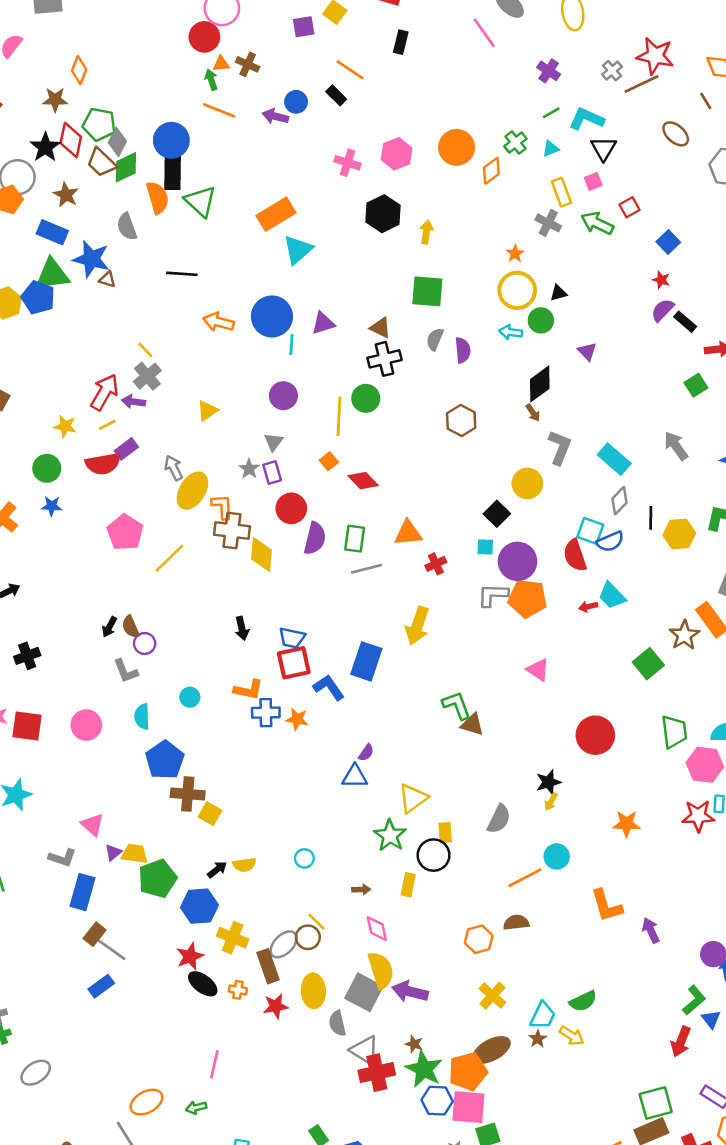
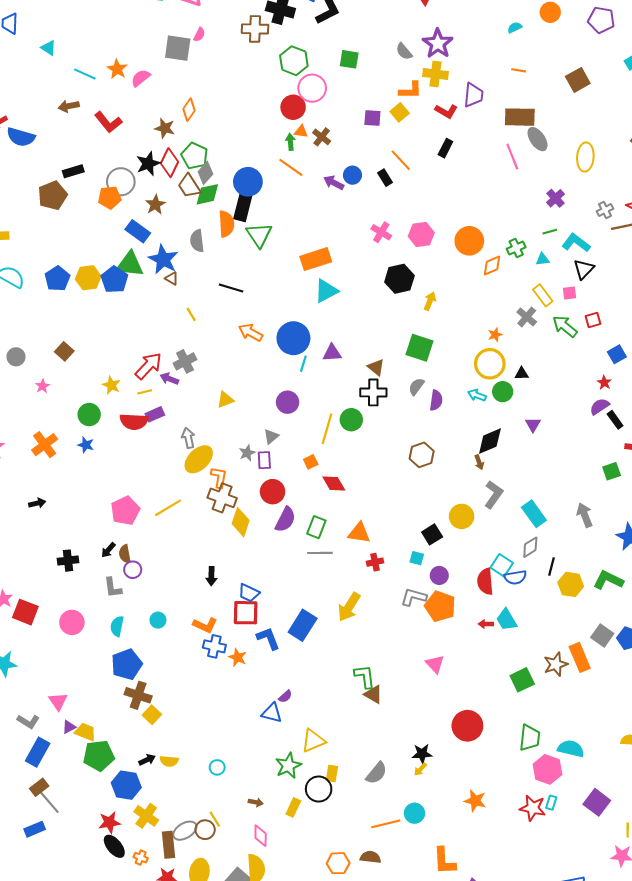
yellow rectangle: (561, 192) -> (543, 295), turned -30
yellow line: (145, 350) -> (191, 314), moved
pink pentagon: (125, 532) -> (125, 511), moved
purple circle: (518, 561) -> (439, 575), size x0.6
black cross: (27, 656) -> (68, 561), moved

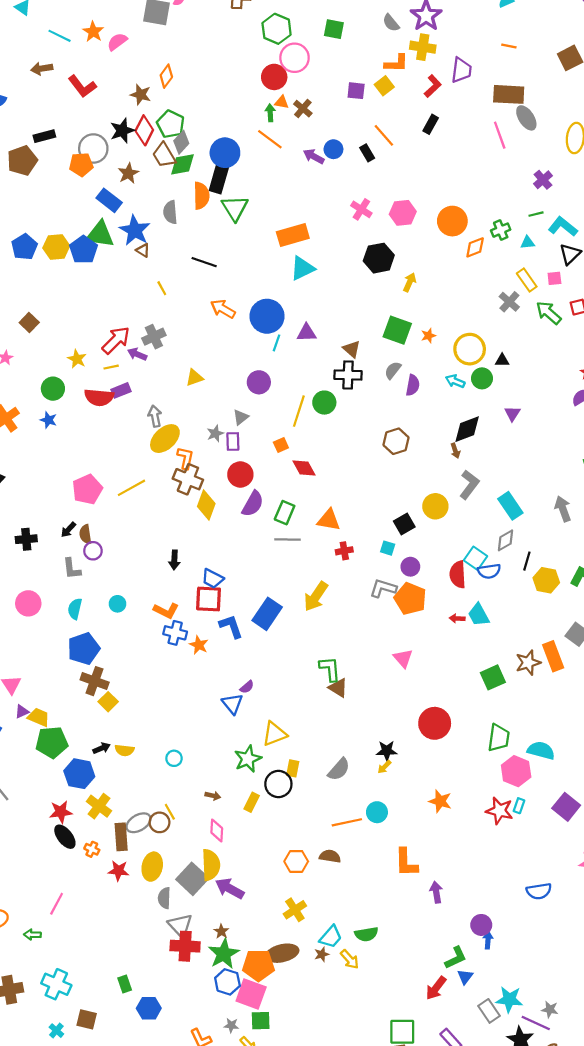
red L-shape: (446, 111) -> (433, 86), turned -75
orange star: (495, 335) -> (429, 336), moved
blue triangle: (272, 713) -> (232, 704), turned 35

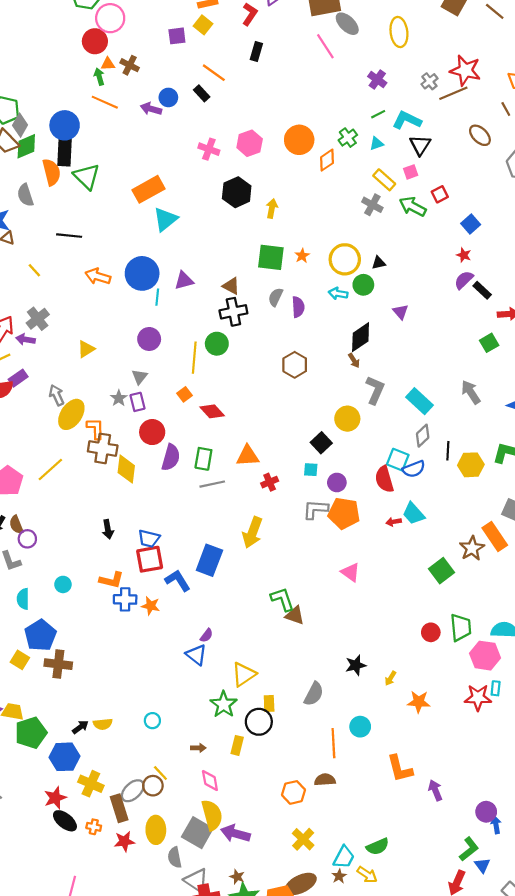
yellow square: (108, 702) -> (20, 660), moved
red circle: (435, 723) -> (431, 632), moved, size x0.6
yellow arrow: (384, 767) -> (390, 678), moved
orange line: (347, 822) -> (333, 743), turned -68

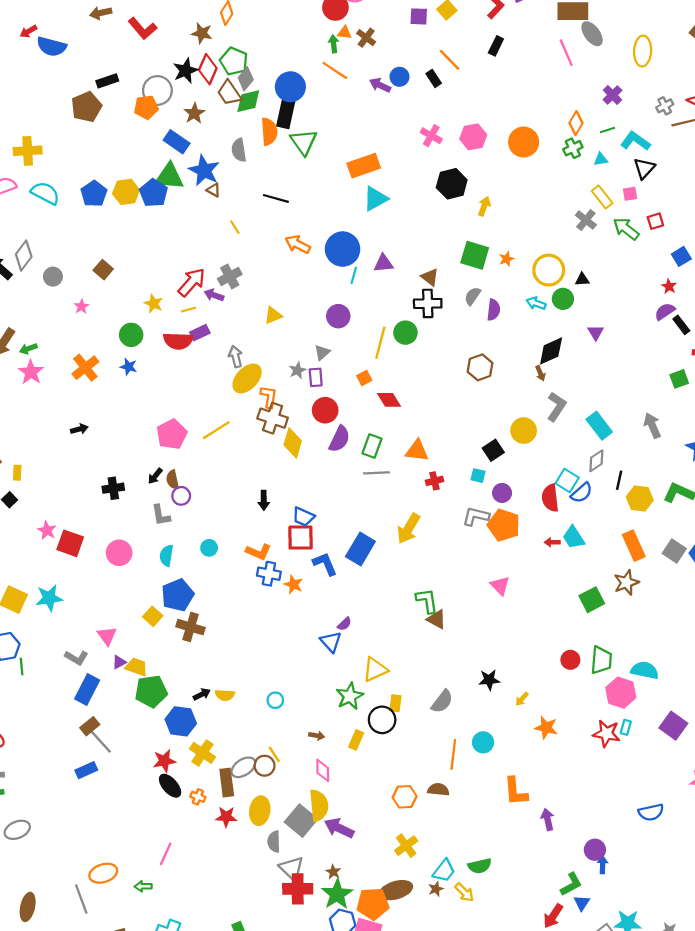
orange diamond: (327, 160) -> (576, 123), moved, turned -35
blue semicircle: (414, 469) -> (582, 493), turned -30
orange rectangle: (495, 536) -> (634, 546), moved

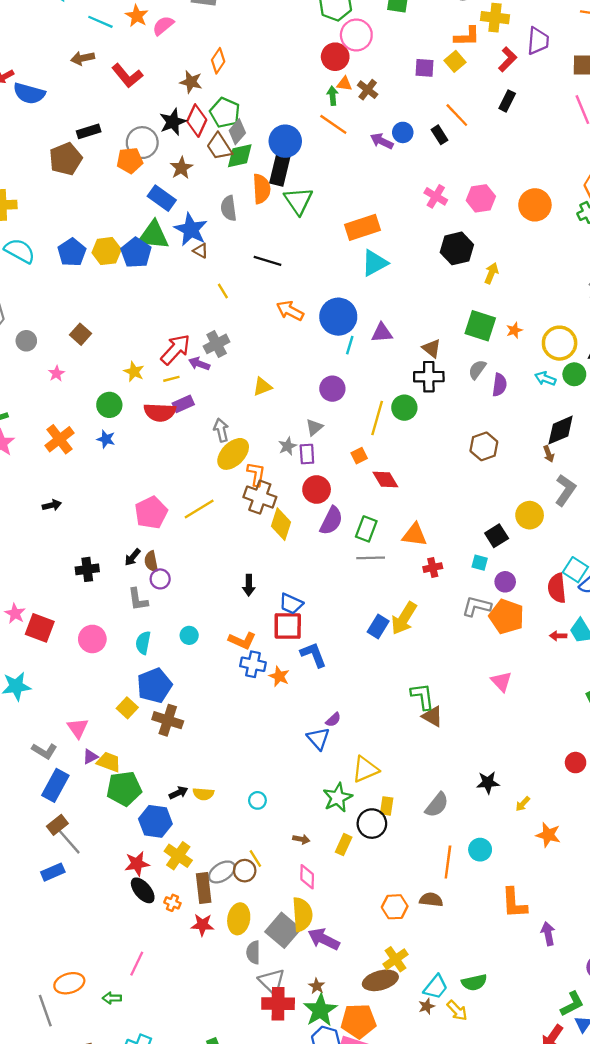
blue rectangle: (360, 549) -> (378, 627), moved, size x0.7
brown ellipse: (396, 890) -> (380, 980), moved

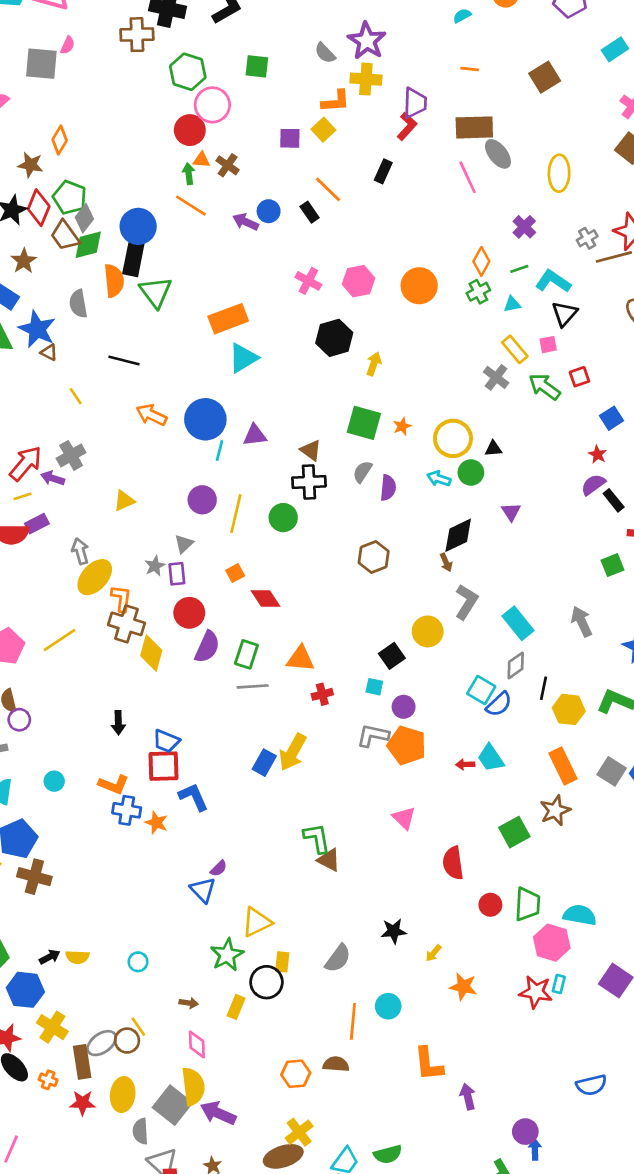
red L-shape: (508, 59) -> (407, 126), moved
yellow line: (377, 418) -> (236, 514), moved
red semicircle: (557, 588) -> (453, 863), moved

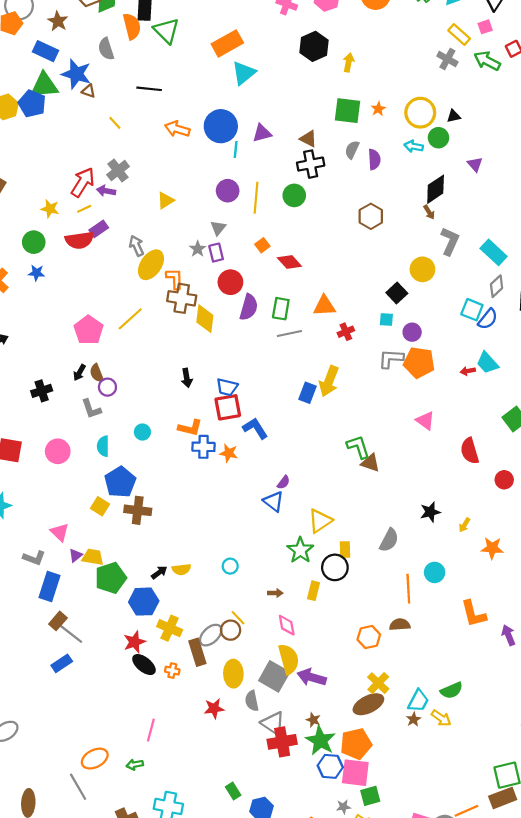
red star: (83, 1103) -> (214, 708), moved

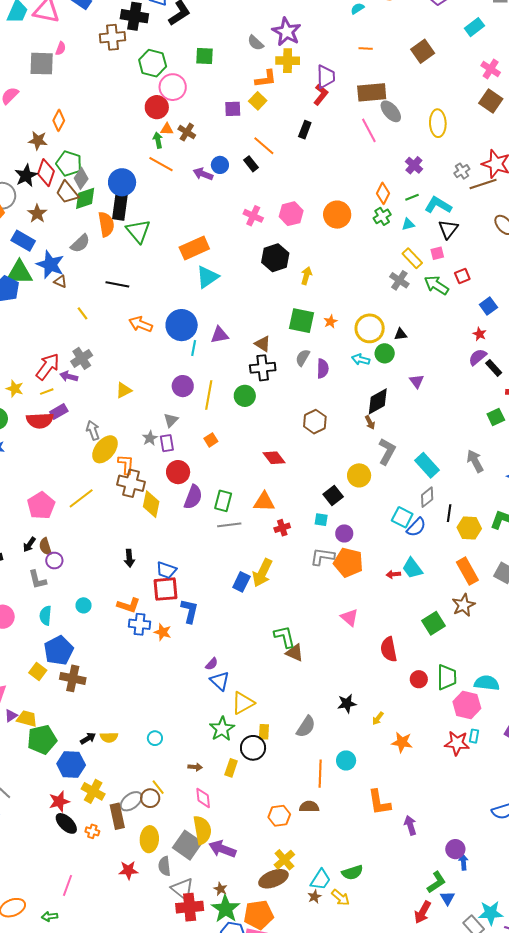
gray semicircle: (106, 49) -> (80, 243), turned -120
red diamond: (289, 262) -> (274, 458), moved
blue L-shape: (255, 428) -> (190, 611), turned 40
blue triangle: (273, 501) -> (220, 681), moved

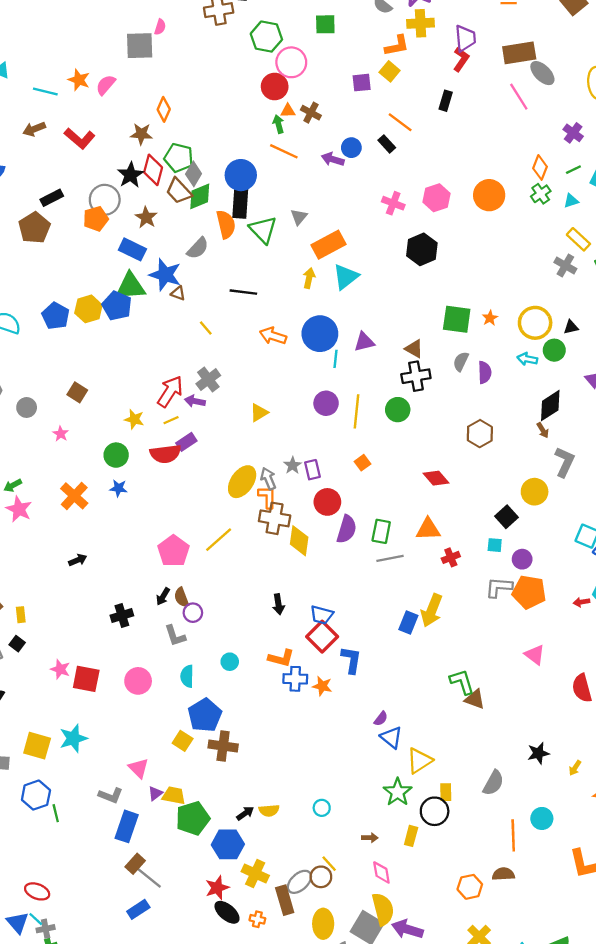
yellow arrow: (306, 276) -> (309, 278), moved
gray triangle: (171, 420) -> (299, 217), moved
gray arrow: (93, 430) -> (268, 479), moved
red square: (165, 589) -> (322, 637), turned -36

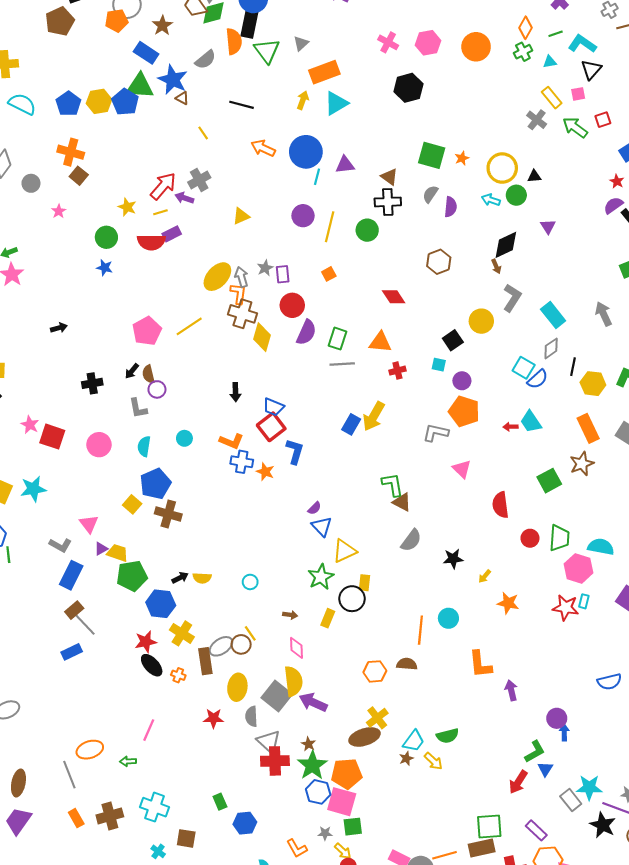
orange cross: (74, 496) -> (71, 152), moved, turned -35
gray L-shape: (499, 587) -> (436, 433), moved
gray semicircle: (493, 783) -> (411, 540), moved

